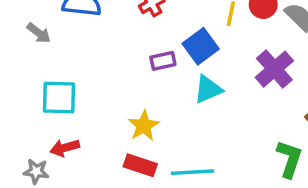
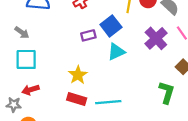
gray arrow: (39, 33) -> (22, 32), moved

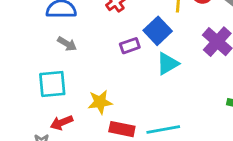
gray arrow: (22, 32) -> (67, 44), moved
yellow star: (78, 75) -> (100, 102), moved, turned 30

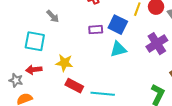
blue square: (158, 31) -> (118, 25), turned -36

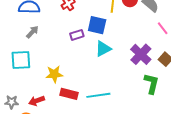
gray arrow: (53, 16) -> (32, 32), turned -80
purple cross: (157, 44) -> (141, 54), moved
red arrow: (34, 70) -> (37, 101), moved

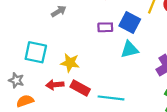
cyan square: (21, 60) -> (36, 52), moved
red arrow: (37, 101) -> (55, 85), moved

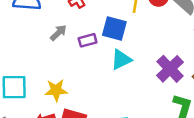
gray arrow: (59, 11) -> (58, 33), moved

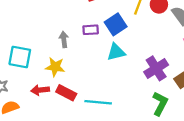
blue square: (114, 29) -> (116, 24), turned 30
gray arrow: (58, 33) -> (64, 40), moved, turned -63

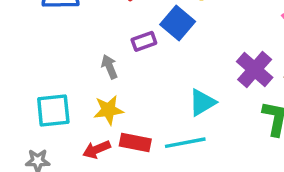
cyan triangle: (116, 52) -> (202, 102), moved

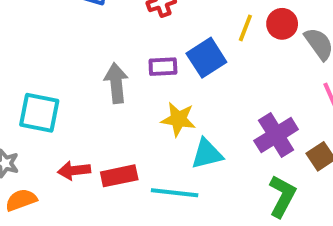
gray arrow: (109, 67) -> (116, 83), size x1.4
yellow star: (108, 110) -> (178, 119), moved
red rectangle: (135, 143) -> (119, 176), turned -40

